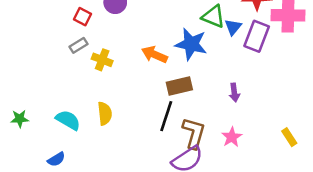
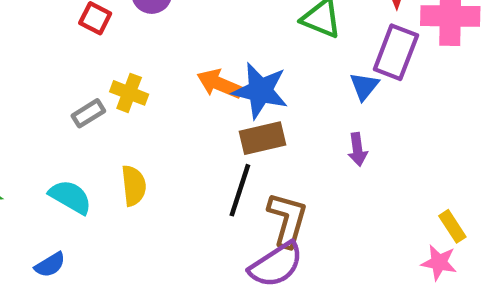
blue triangle: (233, 27) -> (364, 86), moved
blue star: (191, 44) -> (260, 91), moved
gray rectangle: (79, 45) -> (88, 113), moved
pink star: (232, 137) -> (439, 263), moved, turned -30

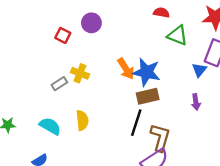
orange arrow: (220, 84) -> (126, 69), turned -145

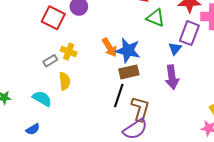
red square: (63, 35) -> (53, 18), size x1.6
purple arrow: (196, 102) -> (172, 77), size x1.6
yellow semicircle: (82, 120) -> (65, 81), moved

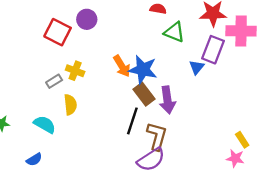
brown rectangle: (129, 72) -> (144, 94), turned 66
purple arrow: (172, 77) -> (167, 100), moved

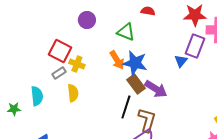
red square: (58, 32) -> (60, 51), moved
green triangle: (174, 32) -> (126, 32), moved
purple arrow: (167, 100) -> (156, 89), turned -50
cyan semicircle: (45, 124) -> (37, 96), moved, turned 54

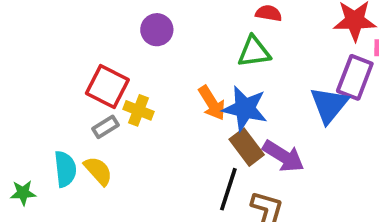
green triangle: (126, 32) -> (254, 52), moved, turned -30
blue triangle: (181, 61) -> (329, 105), size x1.6
yellow semicircle: (73, 93) -> (98, 171), moved, turned -36

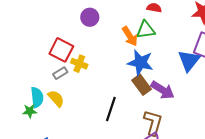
orange arrow: (212, 103) -> (130, 36), moved
black line: (228, 189) -> (111, 109), moved
green star: (23, 193) -> (30, 111), moved

